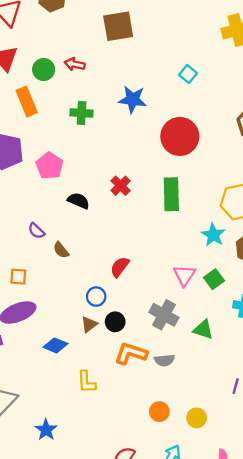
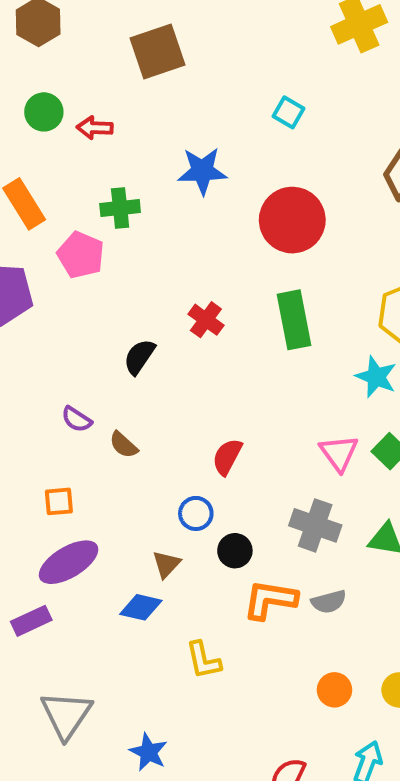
green circle: (44, 70) -> (44, 112), moved
pink pentagon: (50, 166) -> (81, 255), moved
black semicircle: (79, 201) -> (139, 357), turned -70
brown triangle: (89, 324) -> (166, 564), moved

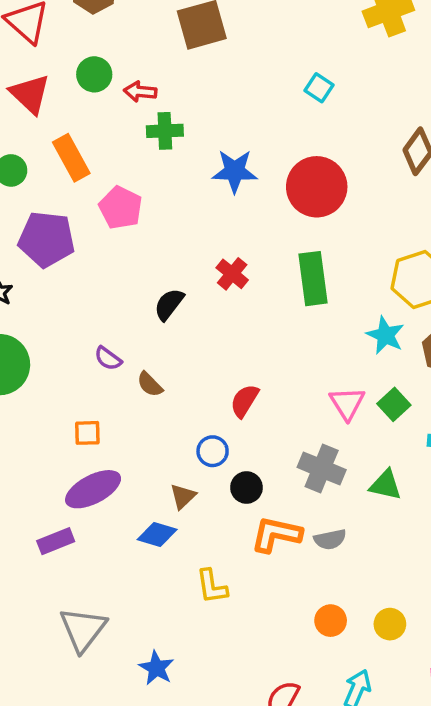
blue star: (202, 171) -> (235, 171), moved
green cross: (120, 208) -> (165, 131), moved

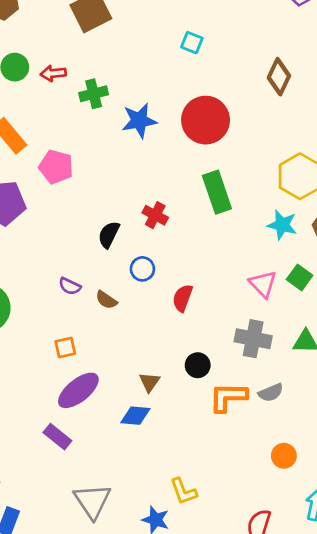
green cross: (165, 131) -> (94, 94), moved
red cross: (232, 274) -> (155, 215), moved
blue circle: (213, 451) -> (142, 269), moved
purple rectangle: (56, 541) -> (57, 437), turned 72
yellow L-shape: (212, 586) -> (183, 491), moved

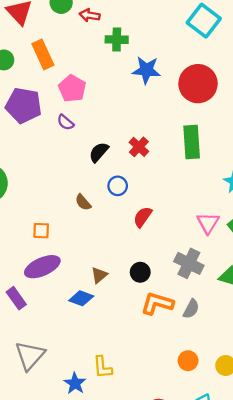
cyan square: (192, 43) -> (204, 21), size x1.8
purple semicircle: (70, 286) -> (65, 122), moved
gray semicircle: (271, 393) -> (191, 309), turned -54

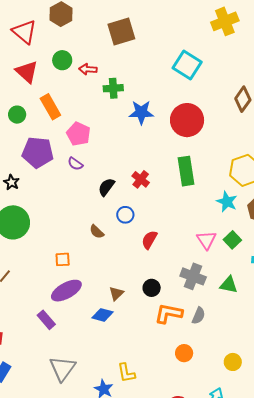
orange circle: (188, 361) -> (184, 353), moved

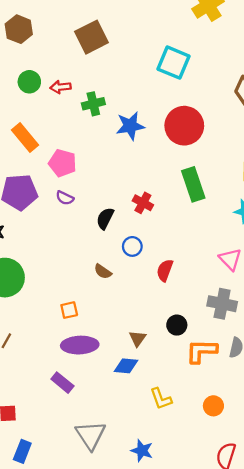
purple ellipse: (66, 291) -> (80, 345), turned 36
orange circle: (184, 353) -> (213, 406), moved
yellow L-shape: (126, 373) -> (161, 399), moved

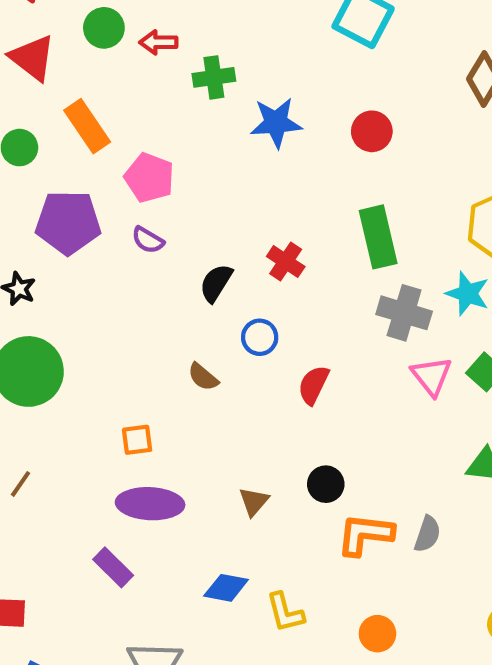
red circle: (184, 126) -> (372, 131), size x0.6
gray cross: (222, 304) -> (404, 313), moved
blue diamond: (126, 366) -> (226, 588), moved

